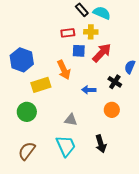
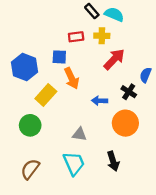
blue square: (79, 51) -> (59, 57), moved
yellow rectangle: (41, 85) -> (46, 95), turned -30
orange circle: (112, 110) -> (125, 123), size x1.5

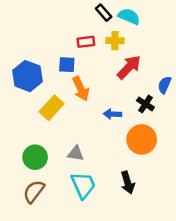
green circle: (30, 125) -> (35, 157), moved
gray triangle: (79, 134) -> (76, 153), moved

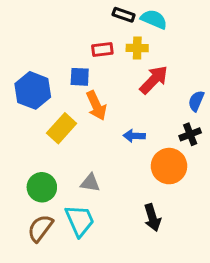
black rectangle: (104, 13) -> (124, 15), turned -30
black cross: (145, 104) -> (190, 134), moved, turned 36
cyan trapezoid: (83, 185) -> (80, 221), moved

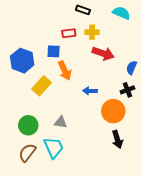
cyan semicircle: (154, 19) -> (121, 13), moved
red arrow: (154, 80) -> (103, 53), turned 65
black arrow: (152, 218) -> (117, 139), moved

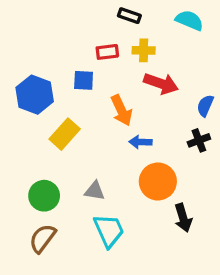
orange arrow: (65, 71) -> (122, 110), moved
orange circle: (113, 111) -> (158, 181), moved
cyan trapezoid: (54, 148) -> (109, 230), moved

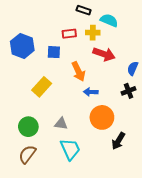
cyan semicircle: (189, 20) -> (109, 20), moved
blue hexagon: (35, 95) -> (22, 46), moved
black arrow: (183, 218) -> (118, 141), turned 48

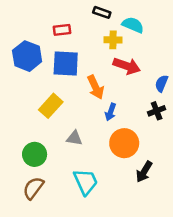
red rectangle: (69, 34) -> (62, 30), moved
blue square: (54, 52) -> (66, 63), size x1.6
blue arrow: (91, 92) -> (110, 112), turned -72
gray triangle: (61, 124) -> (74, 138), moved

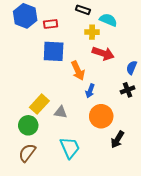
blue hexagon: (27, 56) -> (25, 16), moved
yellow rectangle: (51, 106) -> (39, 104), moved

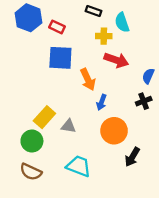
cyan semicircle: (108, 20) -> (122, 22), turned -132
red rectangle: (51, 24) -> (57, 27), turned 32
cyan trapezoid: (70, 148) -> (79, 166), turned -45
brown semicircle: (27, 153) -> (31, 172), turned -102

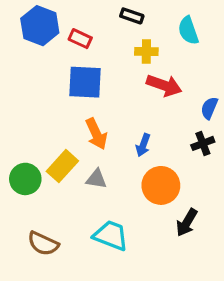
cyan semicircle: (122, 22) -> (188, 30), moved
orange arrow: (88, 79) -> (96, 134), moved
green circle: (32, 141) -> (25, 179), moved

